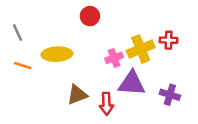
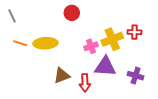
gray line: (18, 33) -> (12, 16), moved
orange line: (23, 66) -> (20, 43), moved

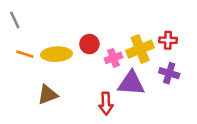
red circle: (72, 13) -> (89, 44), moved
brown triangle: (62, 76) -> (48, 95), moved
purple cross: (136, 76) -> (169, 73), moved

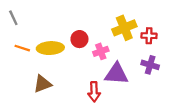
yellow cross: (140, 49) -> (124, 28), moved

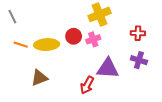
yellow cross: (124, 28) -> (100, 14), moved
pink cross: (101, 51) -> (93, 39), moved
red arrow: (94, 92) -> (87, 85), turned 30

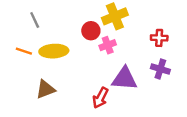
gray line: (12, 17) -> (35, 20), moved
red circle: (74, 36) -> (91, 31), moved

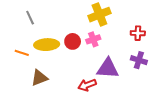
red circle: (91, 31) -> (73, 41), moved
orange line: (24, 51) -> (22, 53), moved
red arrow: (100, 98) -> (87, 85), turned 42

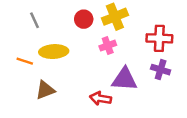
red cross: (138, 33) -> (159, 38), size x1.5
red circle: (73, 41) -> (84, 19), moved
red arrow: (87, 85) -> (101, 98), turned 30

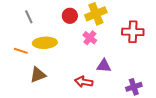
pink cross: (108, 46) -> (90, 38), turned -32
purple cross: (161, 70) -> (134, 87), moved, turned -35
purple triangle: (125, 79) -> (104, 66), size x0.7

